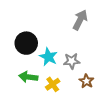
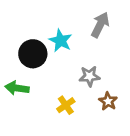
cyan star: (48, 57) -> (61, 41), moved
green arrow: (28, 77) -> (17, 88), moved

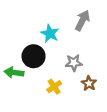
black circle: (33, 54) -> (34, 56), moved

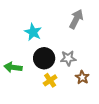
cyan star: (50, 33) -> (33, 32), moved
black circle: (34, 56) -> (44, 58), moved

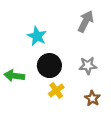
gray star: (68, 58) -> (88, 66), moved
brown star: (82, 77) -> (92, 98), moved

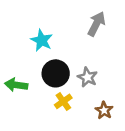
gray star: (88, 66) -> (87, 77), moved, turned 30

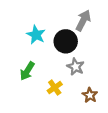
black circle: (56, 73) -> (66, 41), moved
green arrow: (16, 85) -> (27, 71), moved, turned -66

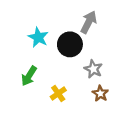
gray star: (76, 67) -> (93, 69), moved
brown star: (90, 95) -> (100, 94), moved

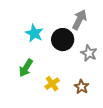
gray star: (93, 69) -> (89, 53), moved
brown star: (100, 94) -> (81, 87), moved

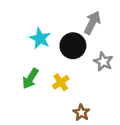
yellow cross: (52, 84) -> (61, 82), moved
brown star: (81, 87) -> (81, 113), moved

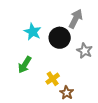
yellow cross: (61, 82) -> (53, 79), moved

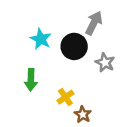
green arrow: (25, 65) -> (31, 80), turned -30

